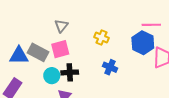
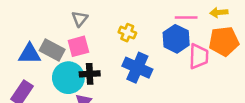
blue cross: (110, 67) -> (137, 68), size x1.6
cyan circle: (52, 76) -> (68, 78), size x1.6

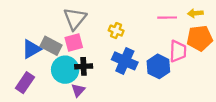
gray triangle: (80, 19) -> (75, 19), size x1.6
blue hexagon: (176, 39) -> (158, 66), moved
blue triangle: (30, 54) -> (31, 49), turned -30

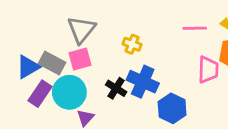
black cross: (84, 66) -> (116, 88), moved, turned 35
blue hexagon: (158, 66) -> (172, 108), moved
purple rectangle: (25, 83) -> (40, 94), moved

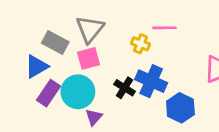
pink line: (195, 28) -> (164, 28), moved
gray rectangle: (52, 63) -> (55, 42), moved

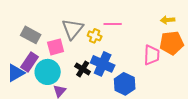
gray triangle: (90, 29) -> (73, 29), moved
blue triangle: (37, 66) -> (16, 73), moved
purple rectangle: (49, 93) -> (30, 62), moved

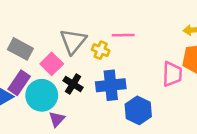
pink square: (56, 47) -> (52, 64), turned -30
blue cross: (103, 64) -> (111, 85), turned -30
black cross: (83, 69) -> (73, 84), moved

